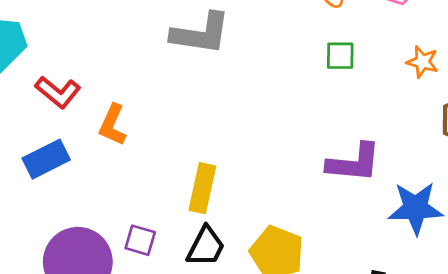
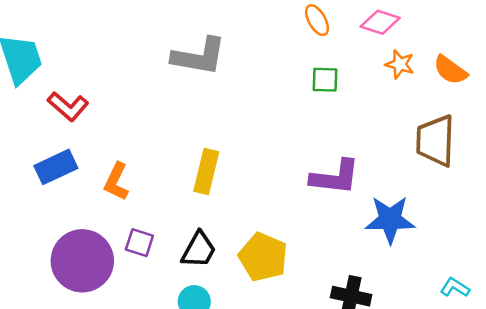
orange star: (422, 62) -> (400, 64), moved
orange L-shape: (113, 125) -> (116, 182), moved
yellow rectangle: (202, 188) -> (206, 172), moved

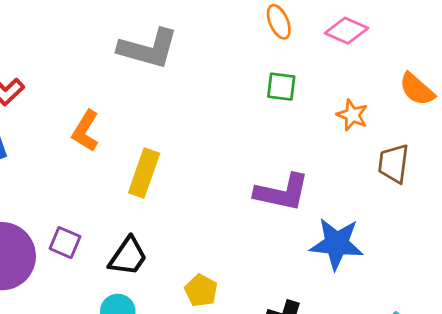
orange star: (400, 64) -> (352, 115), moved
brown trapezoid: (435, 141) -> (394, 164), size x0.7
orange L-shape: (116, 182) -> (86, 131), moved
yellow pentagon: (263, 257) -> (201, 291), moved, size x0.6

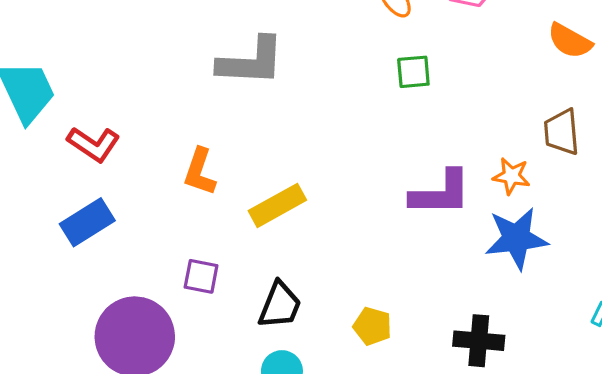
orange star: (352, 115) -> (511, 176), moved
yellow rectangle: (144, 173) -> (277, 205), turned 54
purple square: (65, 243) -> (201, 276), moved

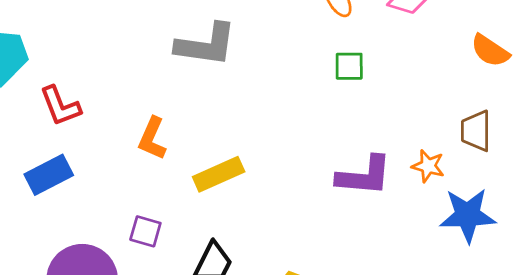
red L-shape: (94, 144) -> (60, 106), turned 30
blue star: (516, 238) -> (468, 215), moved

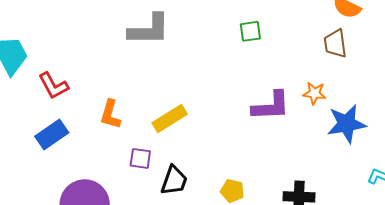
brown trapezoid: (476, 131) -> (335, 44), moved
orange L-shape: (152, 138) -> (110, 114), moved
purple square: (145, 231) -> (140, 158), moved

